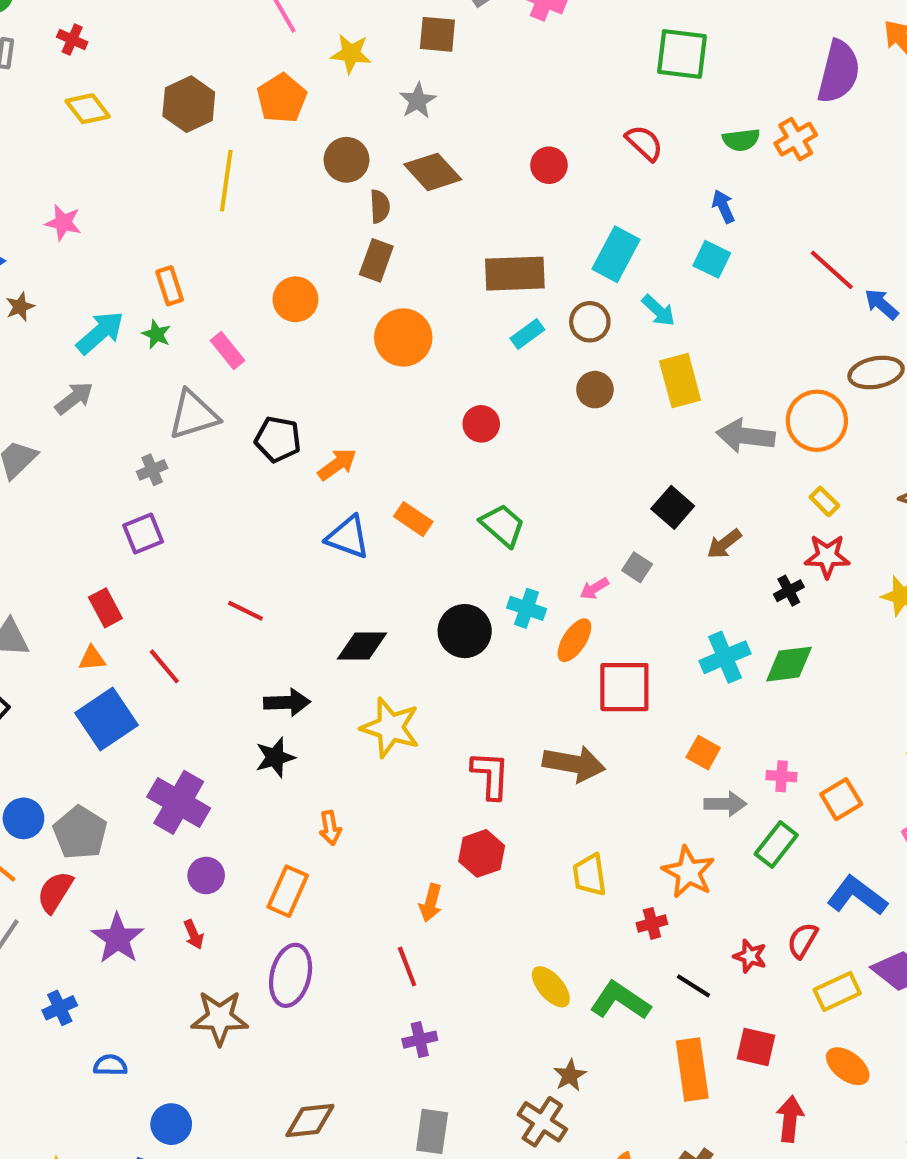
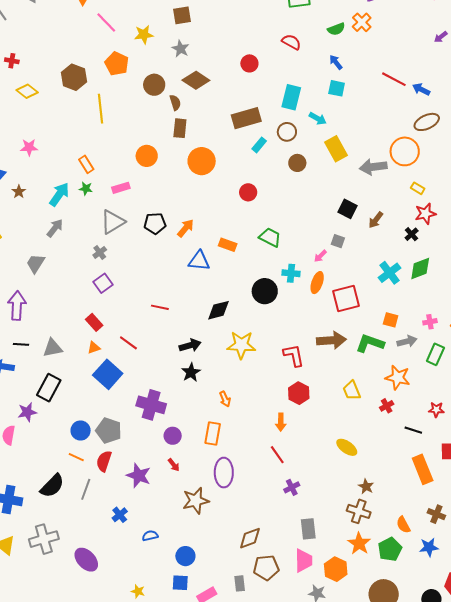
pink rectangle: (228, 350) -> (121, 188), turned -54
green L-shape: (620, 1001) -> (370, 343), moved

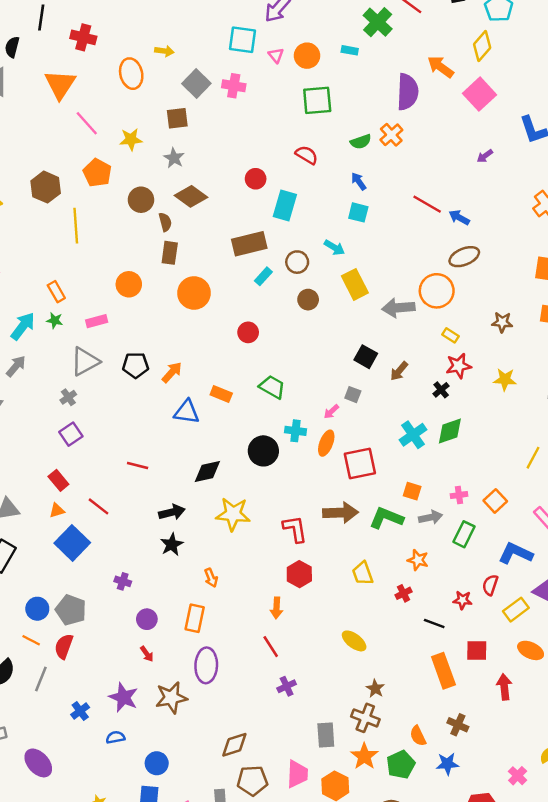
cyan rectangle: (291, 97) -> (285, 205), moved
orange star: (398, 377) -> (418, 560), size x0.7
purple cross: (151, 405) -> (123, 581), size x0.5
purple star: (139, 476) -> (123, 697), moved
gray rectangle: (308, 529) -> (326, 735), moved

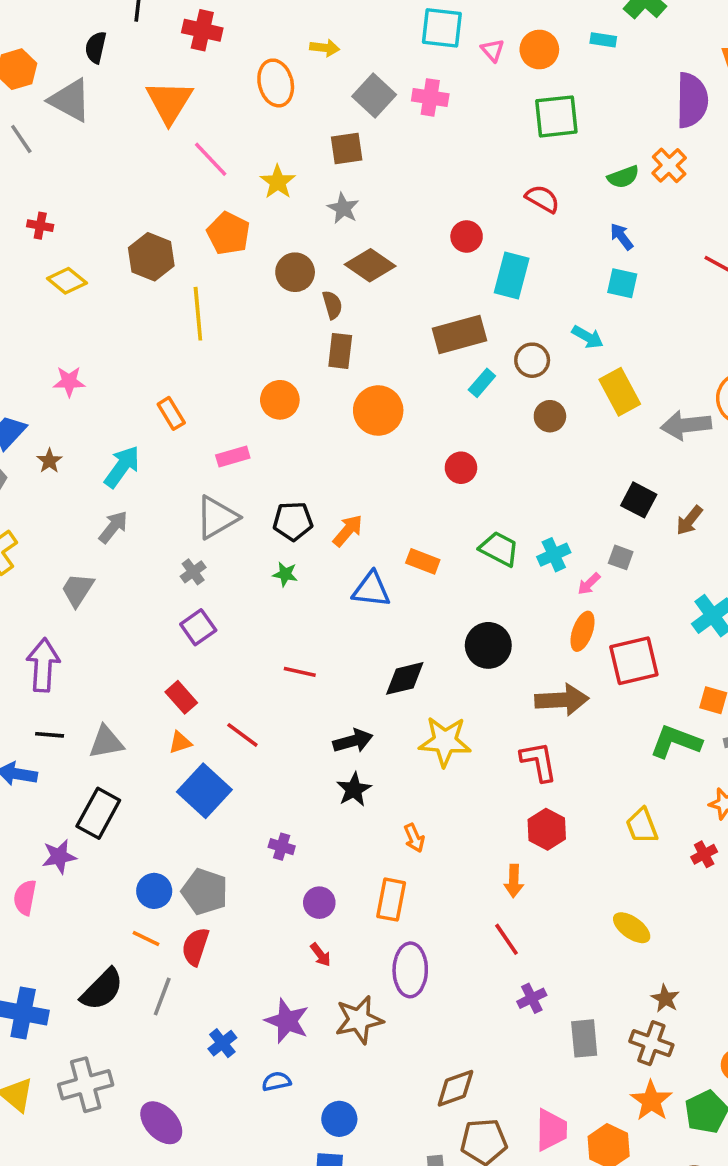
yellow star: (131, 139) -> (278, 182), turned -30
green star: (55, 320) -> (285, 574), moved
cyan cross: (295, 431) -> (554, 555), moved, turned -30
brown arrow: (341, 513) -> (562, 700), moved
gray rectangle: (326, 735) -> (584, 1038), moved

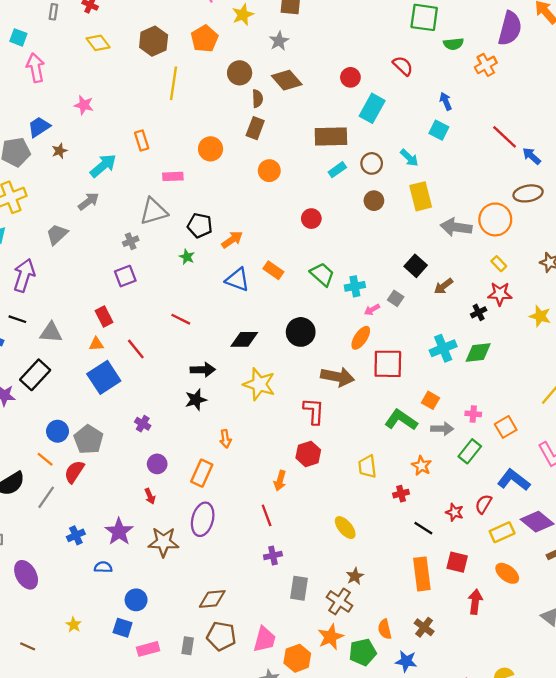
green semicircle: (623, 177) -> (453, 44), moved
orange circle: (378, 411) -> (269, 171), size x0.7

